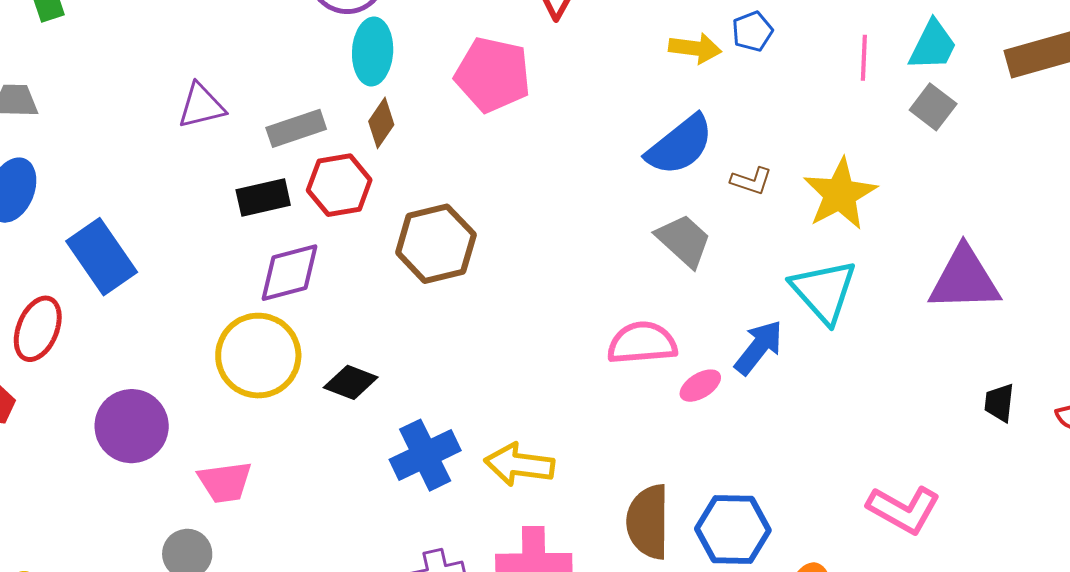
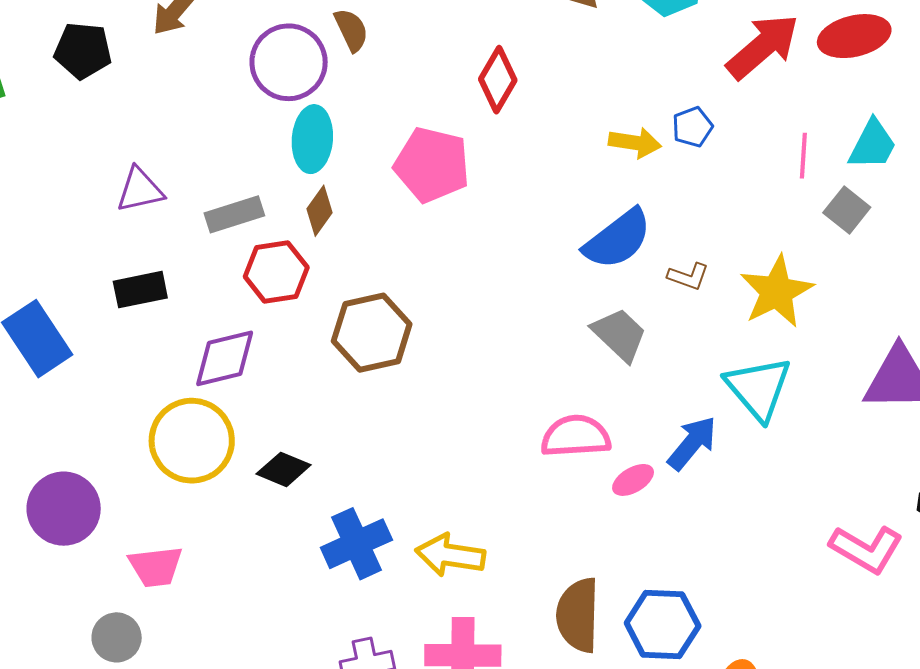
gray square: (933, 107) -> (847, 210), moved
black rectangle: (263, 197) -> (140, 290), moved
pink L-shape: (904, 509) -> (866, 549), moved

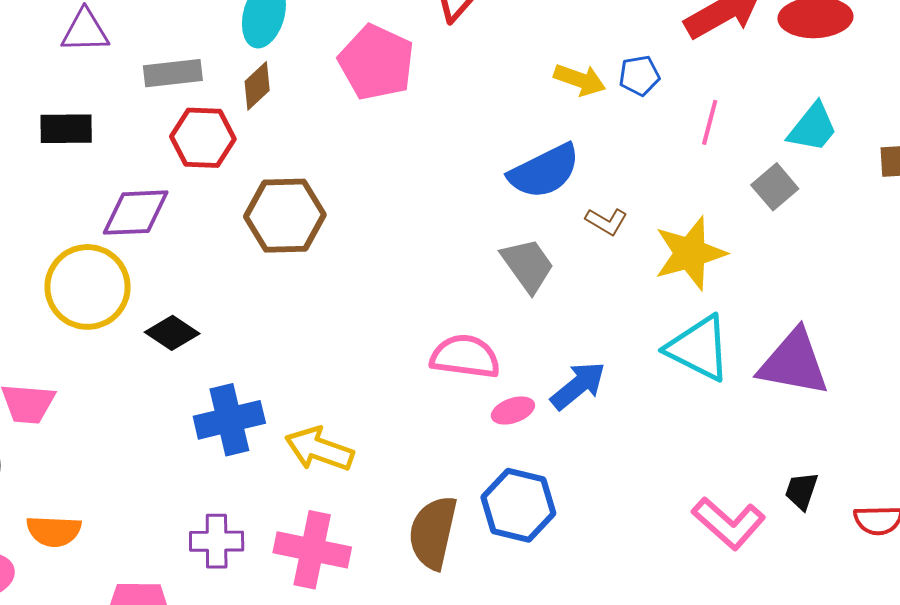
pink line: (803, 156) -> (710, 122), moved
cyan triangle: (758, 388) -> (699, 348), moved, turned -34
blue hexagon: (663, 625) -> (518, 505), moved

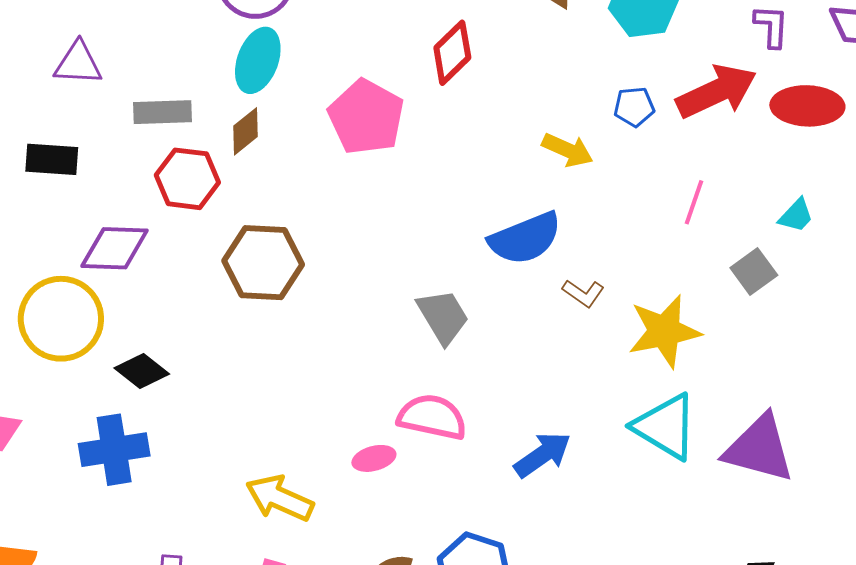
blue pentagon: (639, 76) -> (634, 107), moved
cyan trapezoid: (813, 128) -> (796, 215), size x0.7
gray trapezoid: (528, 265) -> (443, 316), moved
pink ellipse: (513, 410) -> (374, 458), moved
blue cross: (229, 420) -> (114, 450), moved

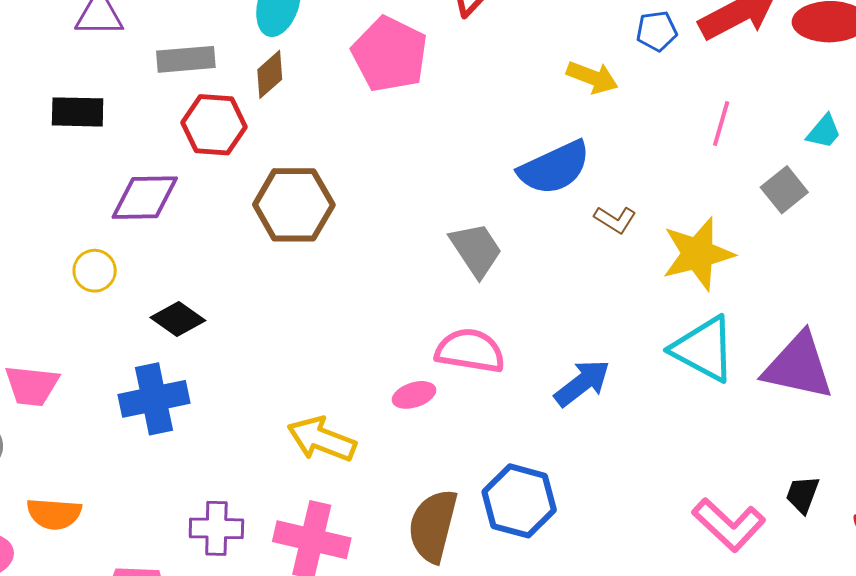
yellow circle: (61, 319) -> (95, 271), size x0.5

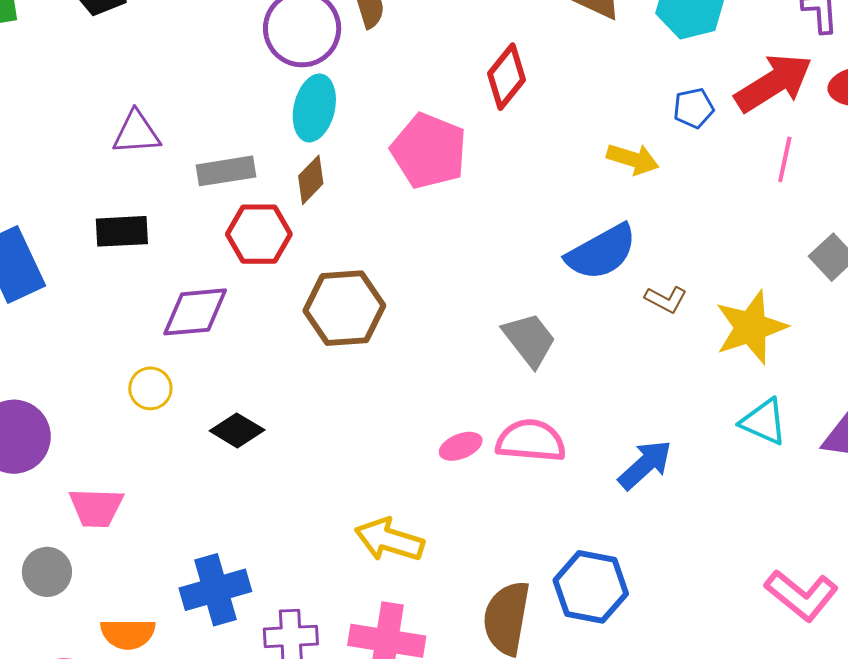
pink line: (721, 124) -> (785, 159), moved
cyan triangle: (704, 349) -> (764, 422), size x0.7
pink ellipse: (414, 395) -> (461, 446), moved
blue cross: (154, 399) -> (215, 590), moved

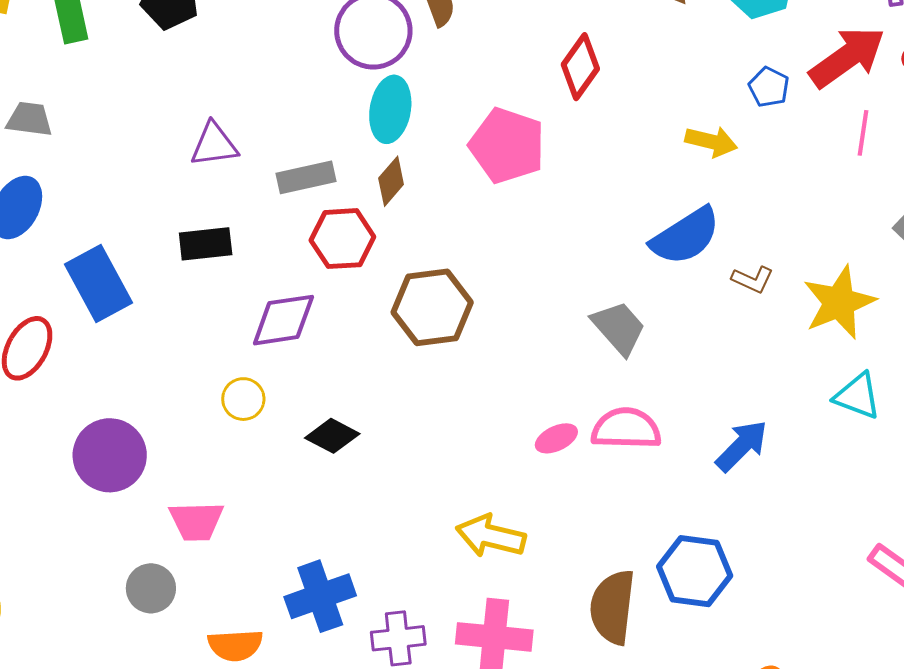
blue pentagon: (694, 108) -> (769, 87), turned -30

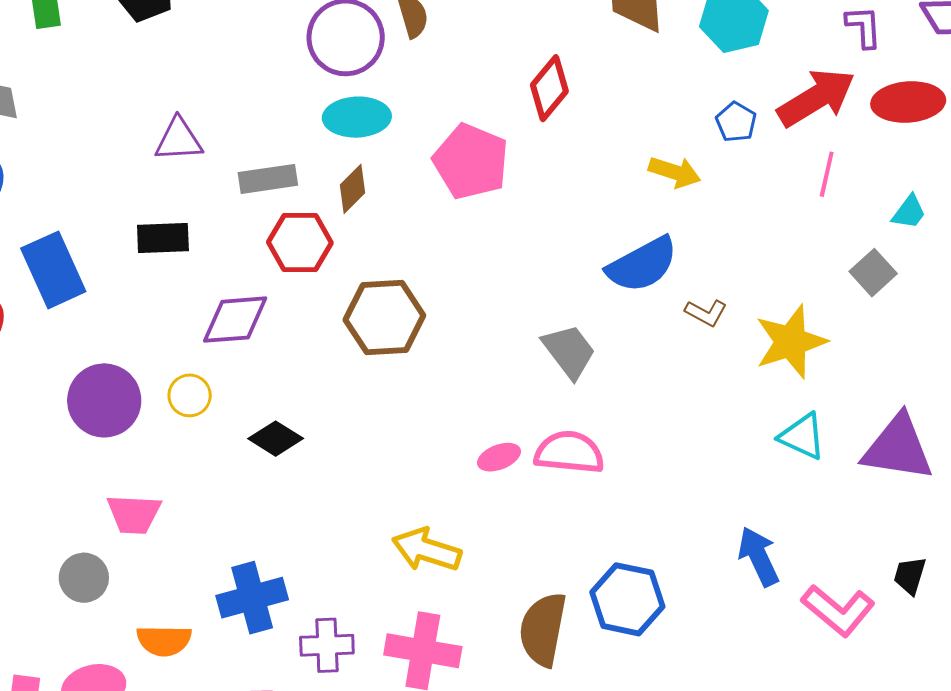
cyan ellipse: (390, 109) -> (357, 117), turned 74
blue arrow: (742, 446) -> (759, 556), moved, turned -74
purple circle: (110, 455) -> (104, 400), moved

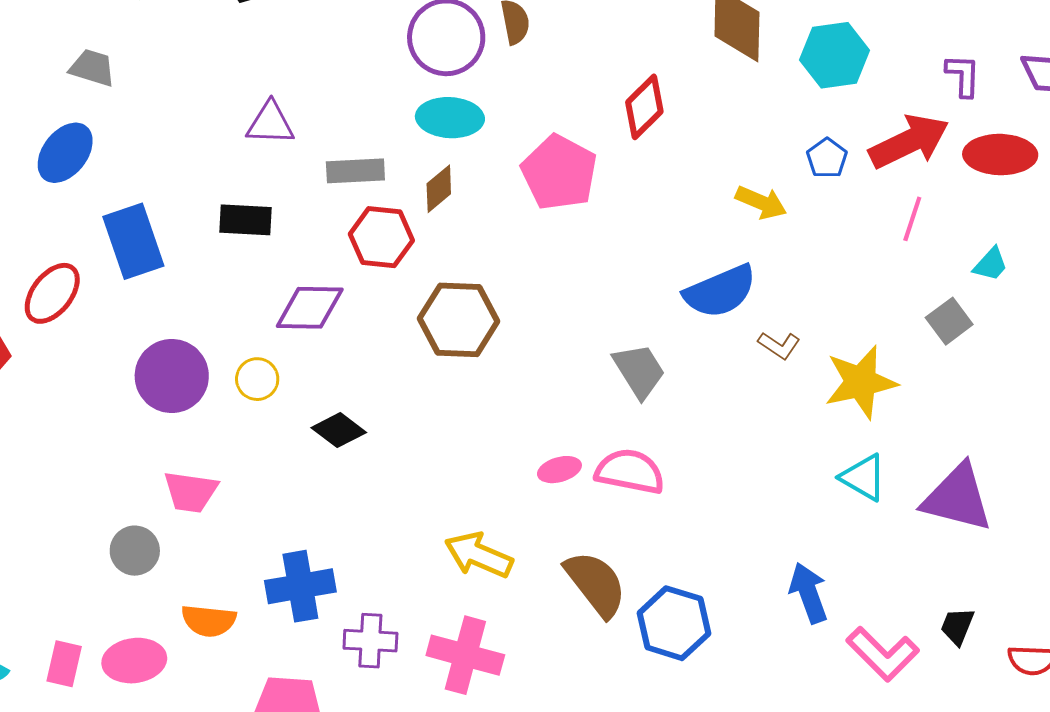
brown semicircle: (543, 629) -> (596, 584), moved, turned 126

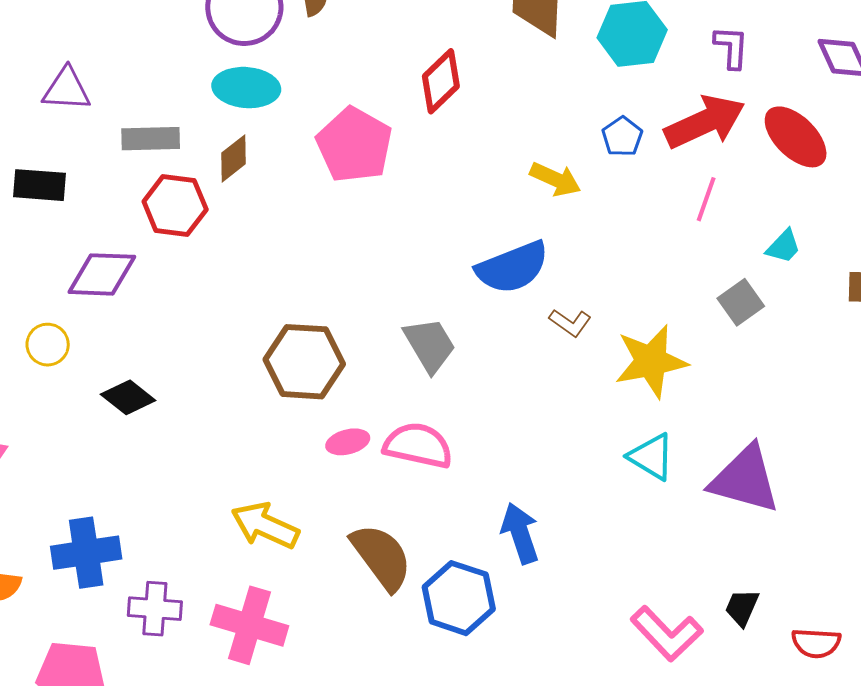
purple L-shape: (963, 75) -> (731, 47), moved
red ellipse: (1000, 155) -> (796, 137), turned 42
brown hexagon: (459, 320) -> (304, 362), moved
blue arrow: (809, 593) -> (520, 533), moved

